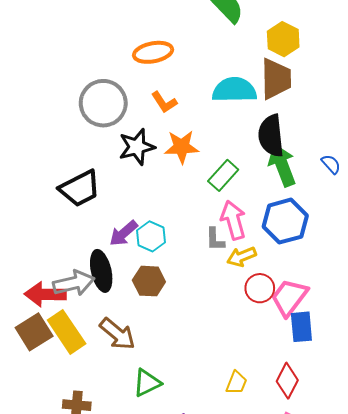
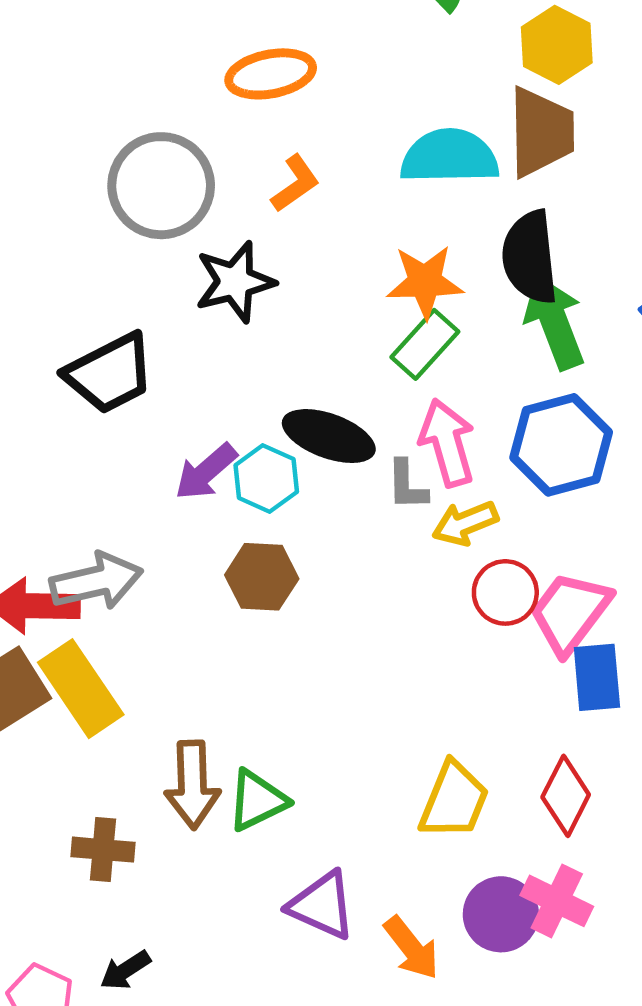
orange L-shape: (164, 102) -> (295, 183), turned -92
orange star: (181, 147) -> (425, 282), moved
black ellipse: (101, 271) -> (329, 436), moved, turned -57
brown arrow: (117, 334) -> (192, 785), moved, turned 48
yellow trapezoid: (236, 383) -> (454, 800), size x1.5

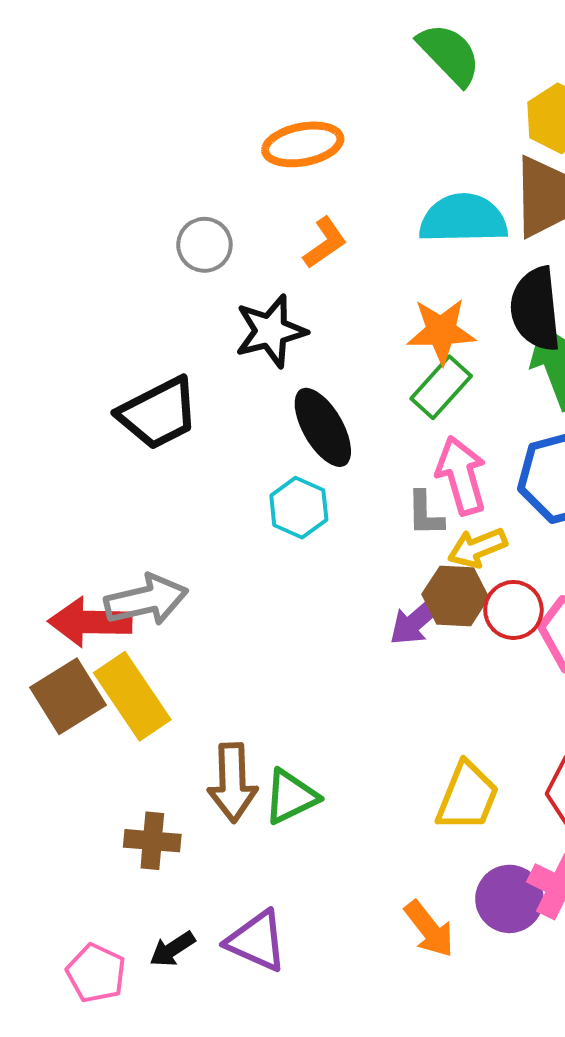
gray circle: (161, 186) -> (204, 245), size x0.6
black ellipse: (329, 436) -> (323, 427), moved, turned 40
purple arrow: (206, 472) -> (417, 620), moved
brown hexagon: (262, 577) -> (455, 596), moved
purple triangle: (322, 905) -> (257, 941), moved

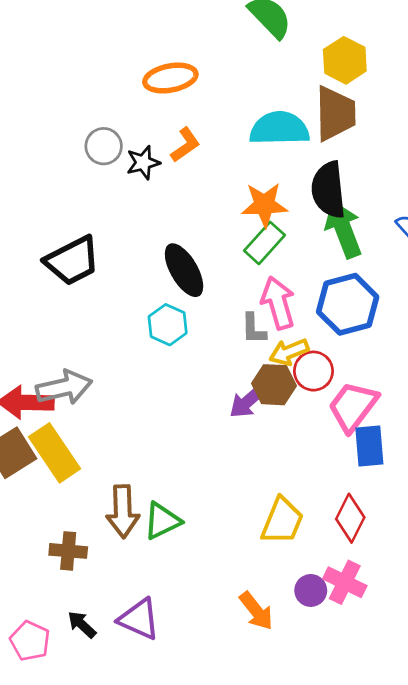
black star: (271, 331) -> (143, 163), moved, size x0.7
red circle: (513, 610) -> (313, 371), moved
purple circle: (509, 899) -> (311, 590), size x0.7
black arrow: (172, 949) -> (82, 625), turned 76

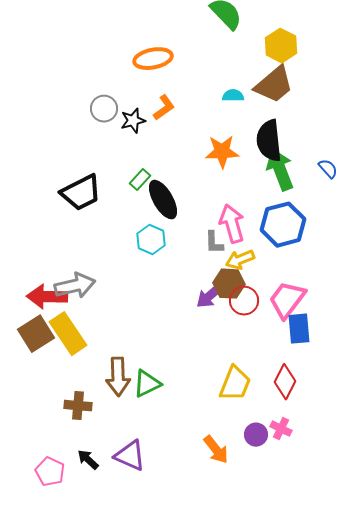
brown trapezoid: (335, 113) -> (274, 85), turned 51
cyan semicircle: (279, 128) -> (233, 96), size x0.5
green rectangle: (264, 243) -> (140, 180), moved, size x0.7
red circle: (313, 371) -> (244, 301), moved
pink cross: (345, 582) -> (281, 429), size x0.7

